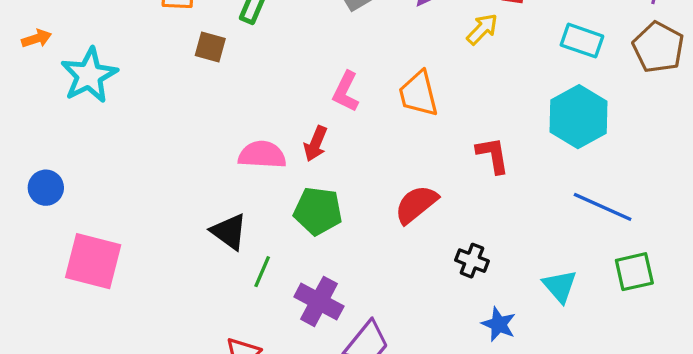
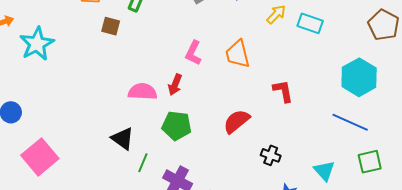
cyan rectangle: (582, 41) -> (310, 23), moved
cyan hexagon: (578, 117) -> (359, 77), moved
pink square: (93, 261) -> (40, 157), turned 36

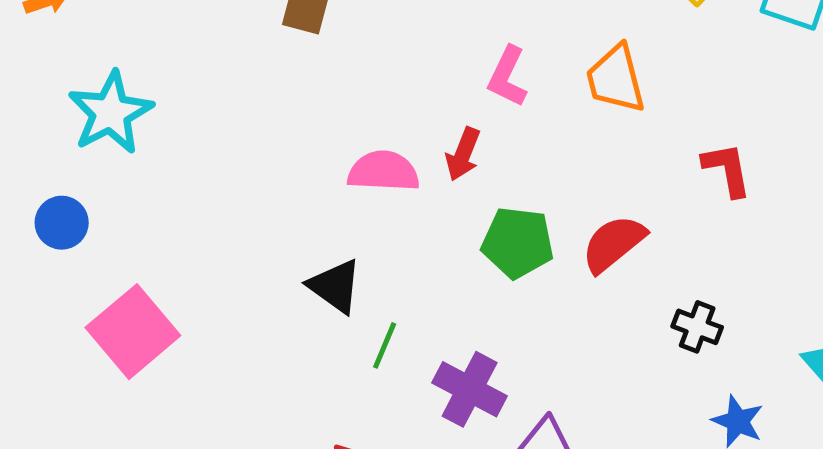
cyan star: (37, 44) -> (111, 113), moved
green pentagon: (177, 126) -> (518, 243), moved

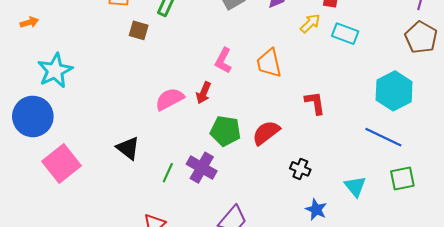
pink semicircle: (383, 171) -> (170, 99), turned -32
blue circle: (62, 223) -> (33, 116), size x1.8
black triangle: (335, 286) -> (128, 148), moved
purple cross: (470, 389) -> (202, 168), moved

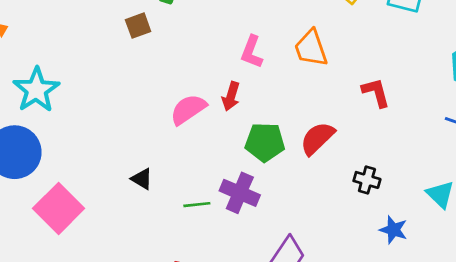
brown square: (139, 30) -> (138, 26), turned -30
black triangle: (128, 148) -> (142, 179), size x0.7
green line: (168, 173) -> (197, 205), turned 66

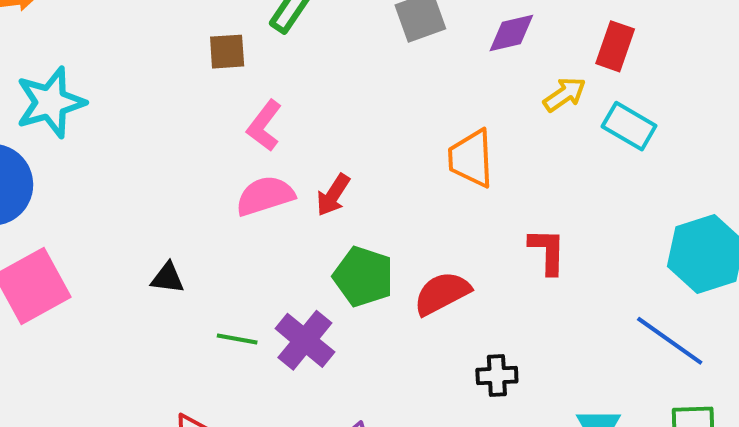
pink L-shape: (252, 52) -> (264, 126), moved
black triangle: (142, 179) -> (167, 278), turned -40
black cross: (367, 180) -> (497, 376), turned -35

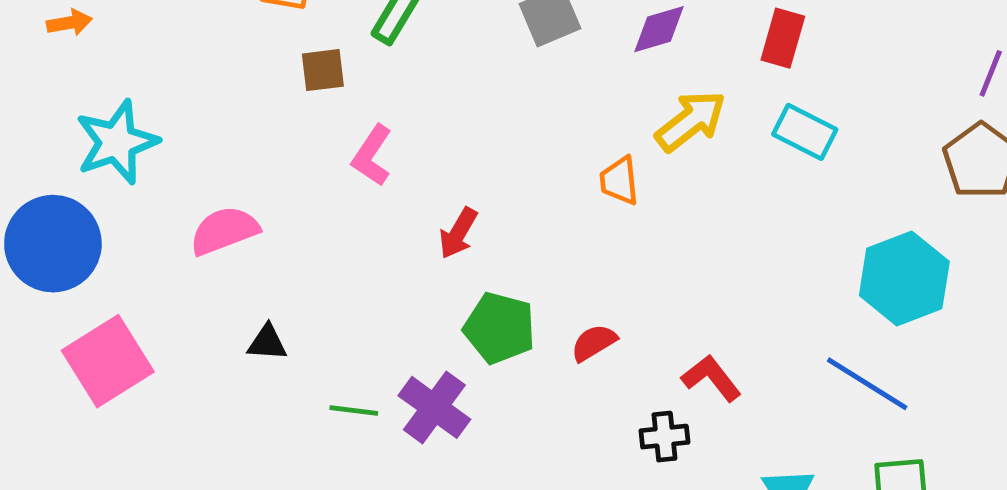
yellow arrow: (565, 94) -> (691, 121), moved, size x1.4
orange trapezoid: (471, 158) -> (619, 181), size x0.7
pink semicircle: (265, 196) -> (224, 231), moved
red L-shape: (547, 251) -> (711, 378), moved, turned -36
red semicircle: (442, 293) -> (594, 343), size x0.7

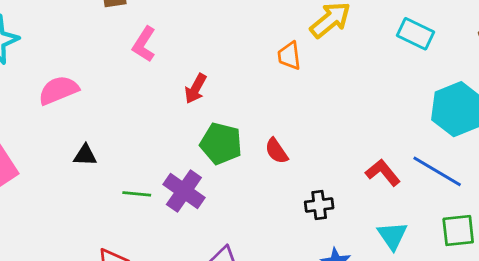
cyan rectangle: (805, 132) -> (416, 34), moved
red semicircle: (594, 343) -> (276, 151), turned -92
red L-shape: (711, 378) -> (383, 173), moved

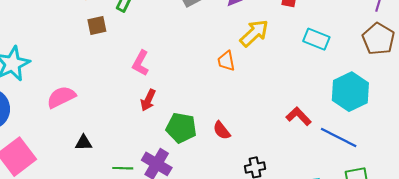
pink L-shape: (144, 44) -> (141, 63), moved
red arrow: (196, 89) -> (148, 100), moved
red L-shape: (383, 173) -> (299, 116), moved

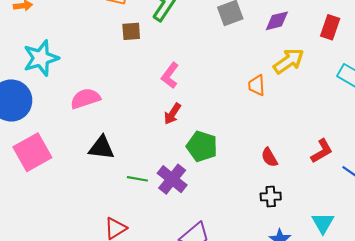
red L-shape: (299, 116) -> (322, 151), turned 95
red semicircle: (222, 130) -> (269, 157), moved
black triangle: (84, 143) -> (101, 148), size x1.5

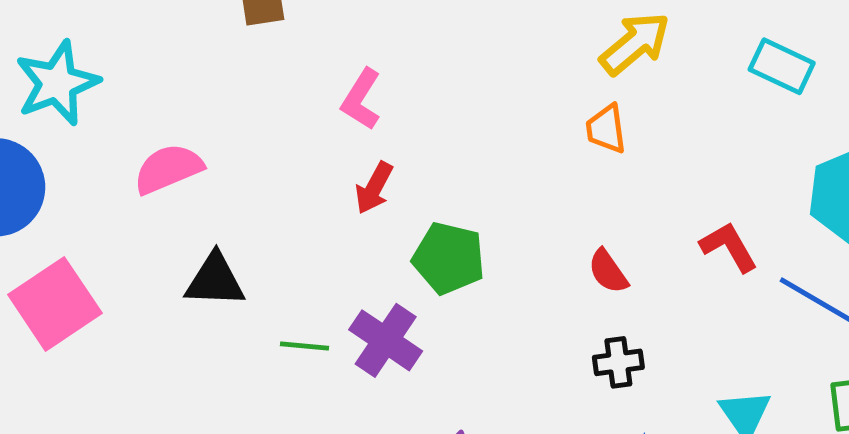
orange trapezoid: (257, 85) -> (606, 129), moved
red L-shape: (322, 151) -> (729, 247), turned -85

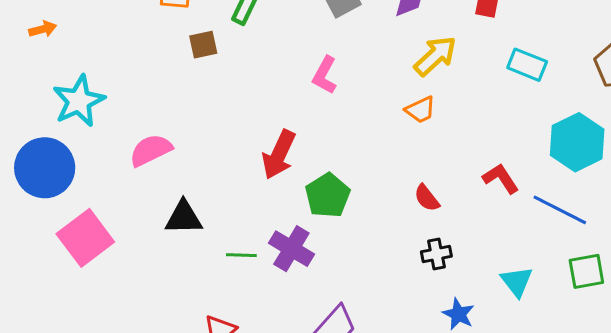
pink L-shape: (361, 99) -> (325, 75), moved
orange trapezoid: (606, 129) -> (420, 110), turned -104
red arrow: (374, 188) -> (279, 155), size x1.5
green pentagon: (449, 258) -> (328, 195), turned 30

